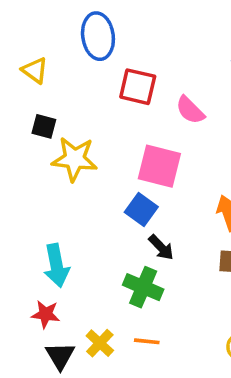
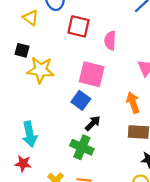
yellow triangle: (35, 70) -> (31, 18), moved
pink semicircle: (190, 110) -> (110, 41), turned 48
black arrow: (161, 247) -> (93, 123), turned -91

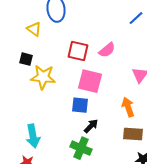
red square: (79, 26) -> (78, 51), moved
pink semicircle: (110, 41) -> (107, 50), turned -132
blue square: (81, 100) -> (80, 105), turned -30

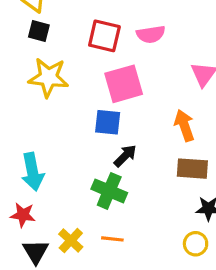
pink semicircle: (107, 50) -> (151, 34), turned 30
black square: (26, 59) -> (39, 31), moved
pink square: (90, 81) -> (124, 84), turned -30

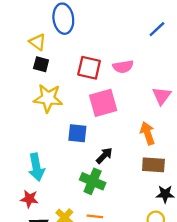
blue square: (108, 122) -> (77, 133), moved

